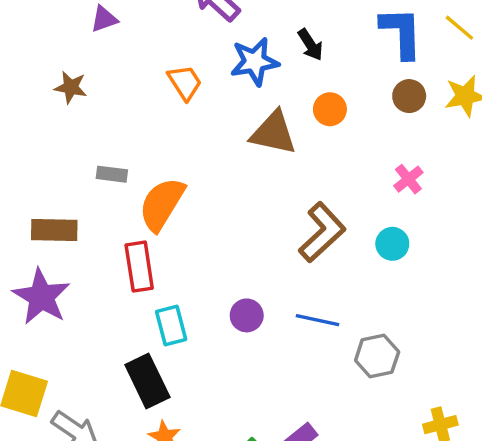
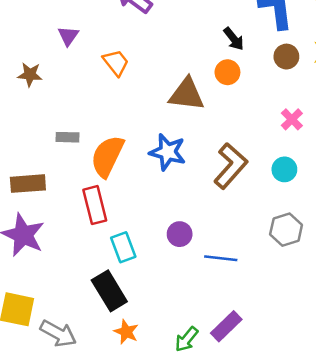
purple triangle: (104, 19) -> (68, 36), moved, turned -30
black arrow: (310, 45) -> (234, 39), moved
blue star: (255, 62) -> (168, 152), moved, turned 30
blue line: (318, 320) -> (221, 258), moved
gray hexagon: (377, 356) -> (286, 230), moved

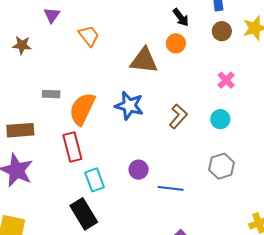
brown L-shape: (231, 166) -> (178, 116), size x0.7

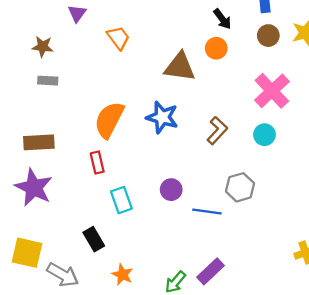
pink cross: (226, 80) -> (272, 91), size x1.8
gray rectangle: (51, 94) -> (48, 81), moved
red rectangle: (72, 147) -> (97, 162), size x0.7
gray hexagon: (222, 166) -> (240, 187), moved
black rectangle: (84, 214) -> (94, 239), moved, size x0.7

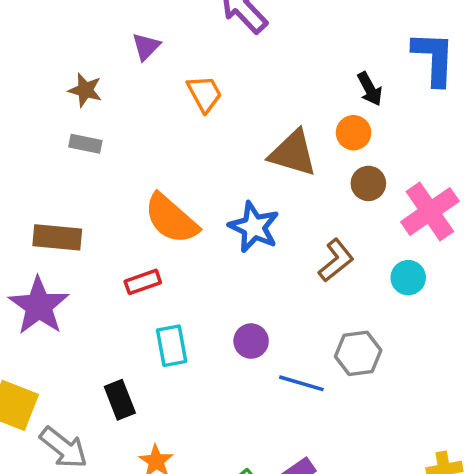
brown circle: (268, 36) -> (368, 183), moved
orange semicircle: (109, 120) -> (171, 219), turned -84
red rectangle: (97, 162) -> (143, 282), turned 75

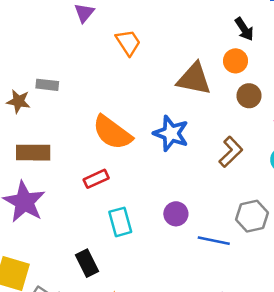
brown star: (85, 90) -> (18, 101), moved

